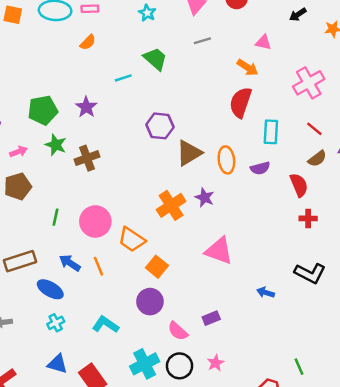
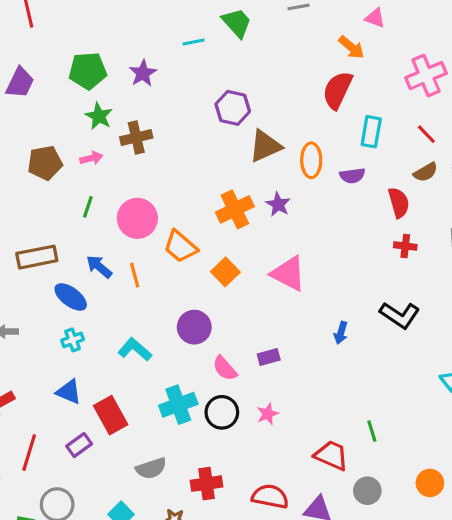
pink arrow: (18, 152) -> (91, 158), moved
orange square: (157, 267) -> (225, 272), moved
blue arrow: (266, 292) -> (341, 333), turned -98

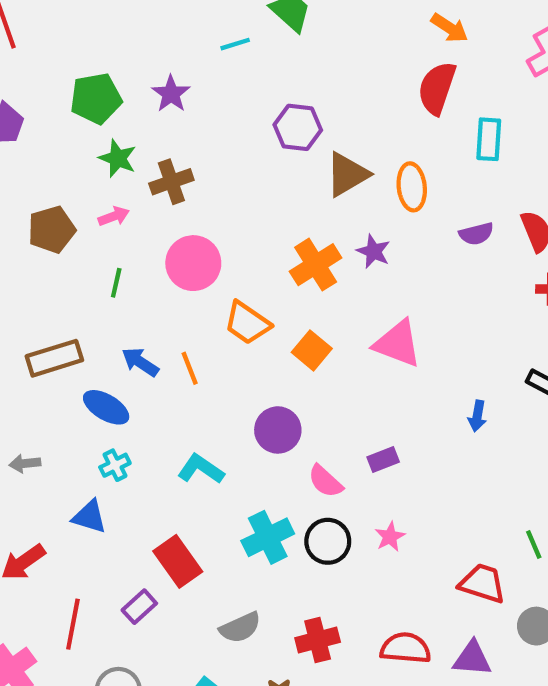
purple semicircle: (352, 176) -> (476, 234), moved
pink circle: (137, 218) -> (193, 263), moved
blue triangle: (69, 392) -> (90, 517), moved

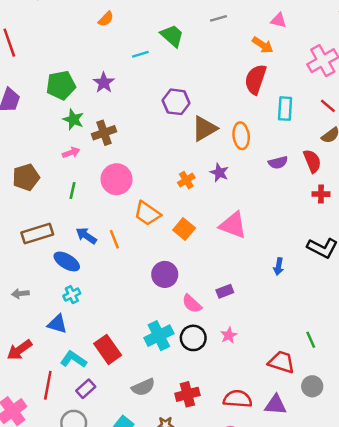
brown pentagon: (52, 230) -> (26, 177), moved
orange cross: (316, 265) -> (186, 180), size x0.6
cyan L-shape: (201, 469) -> (73, 359), moved
purple rectangle: (139, 607) -> (86, 389), moved

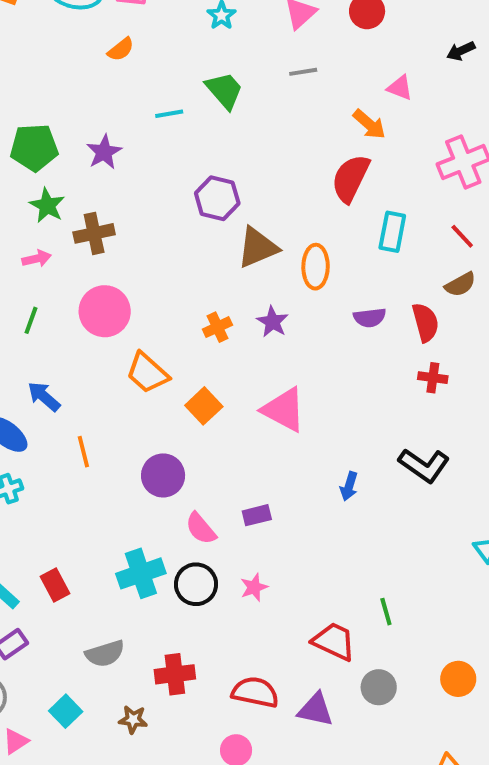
orange line: (114, 239) -> (83, 452), moved
red rectangle: (108, 349) -> (55, 585), size x0.7

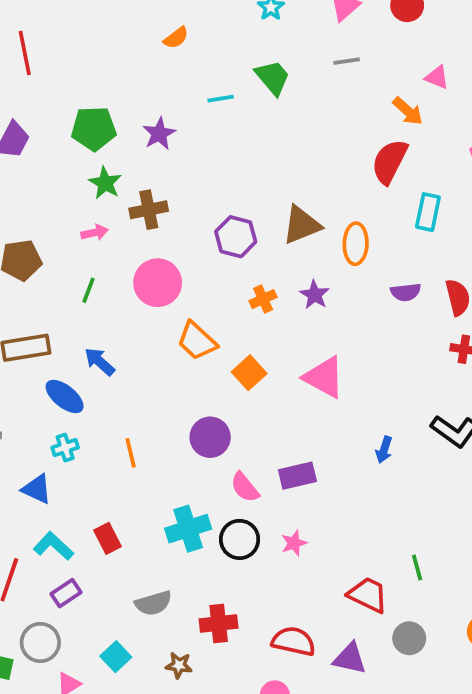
purple hexagon: (217, 198) -> (236, 237), moved
orange line: (83, 452) -> (131, 453), moved
purple rectangle: (257, 515) -> (297, 476), size x1.4

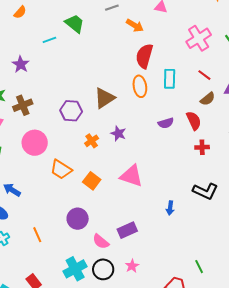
orange arrow: (408, 111) -> (135, 25), moved
orange ellipse: (356, 244) -> (140, 86), moved

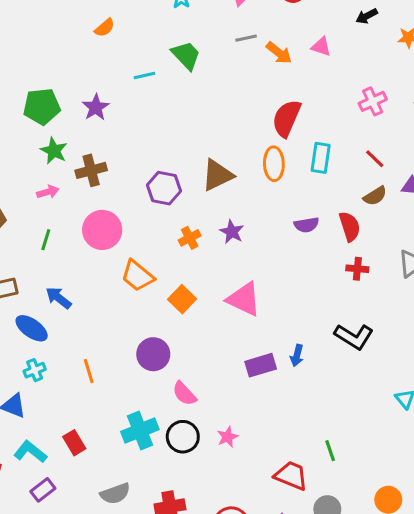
orange arrow: (135, 25) -> (279, 53), moved
pink cross: (199, 38) -> (373, 101), size x0.7
purple rectangle: (127, 230) -> (261, 365), moved

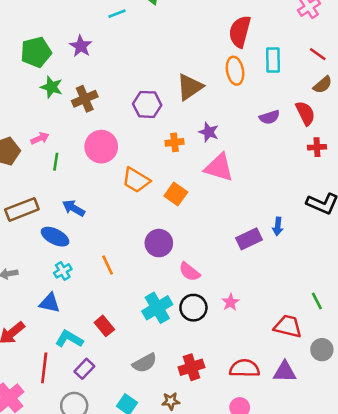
pink arrow: (48, 192) -> (40, 138), moved
orange cross: (190, 238) -> (175, 142), turned 30
pink triangle: (244, 299) -> (219, 167), moved

